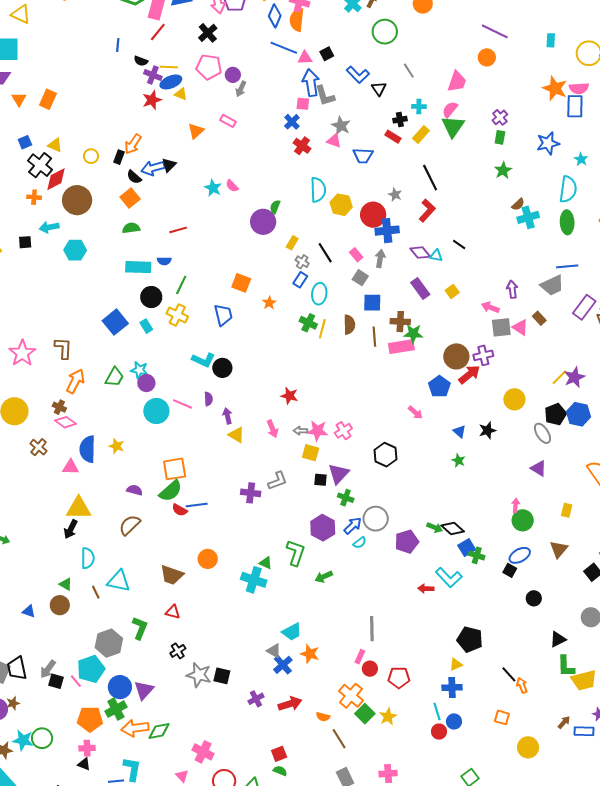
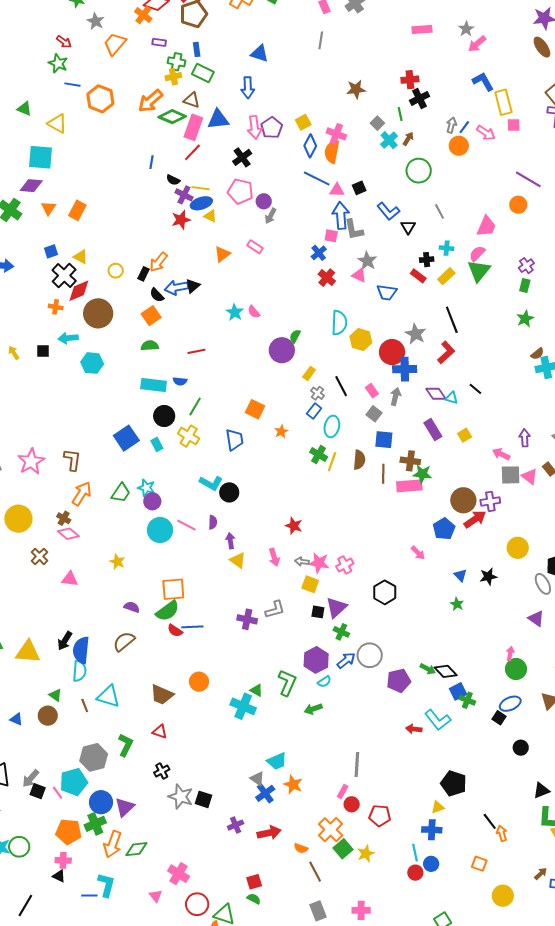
gray star: (395, 195) -> (416, 334), size x1.5
blue semicircle: (88, 449) -> (81, 650), moved
yellow triangle: (79, 508) -> (28, 652), moved
cyan semicircle: (360, 543) -> (324, 682), moved
orange arrow: (135, 728) -> (113, 844), turned -68

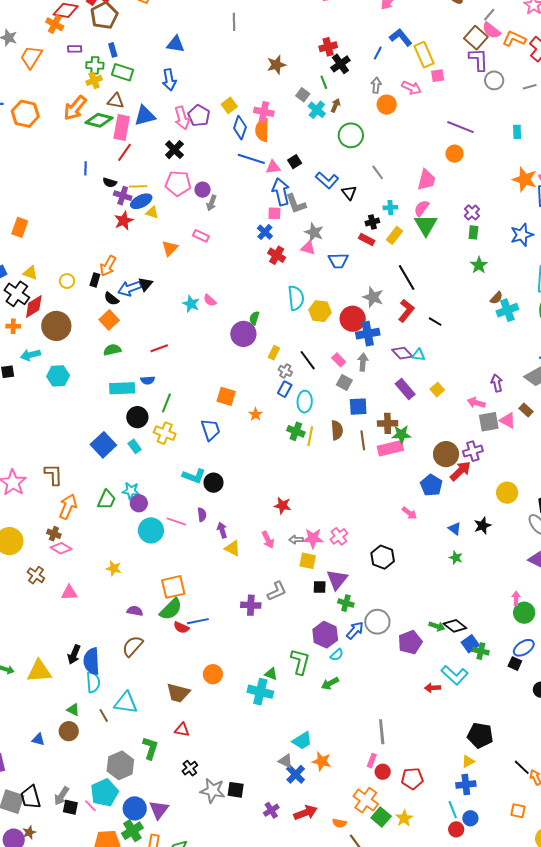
blue line: (464, 127) -> (378, 53), moved
black line: (475, 389) -> (435, 322), moved

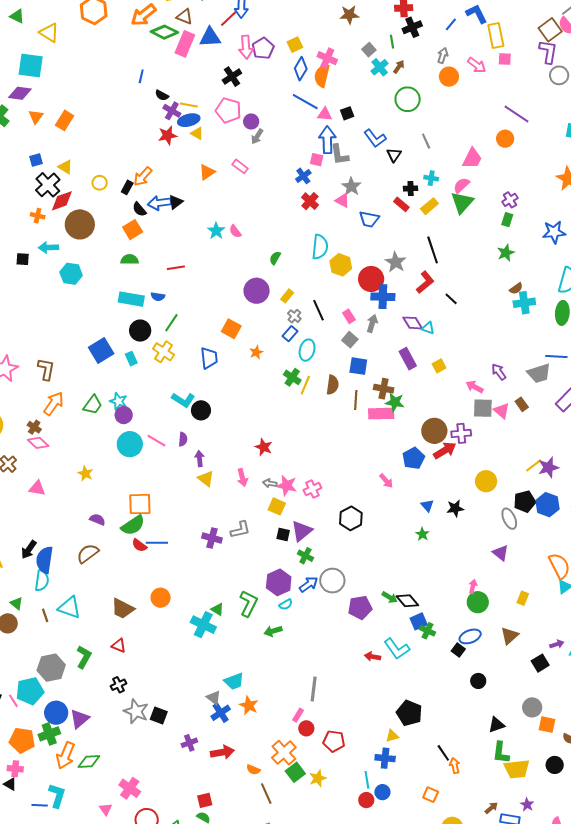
red line: (124, 152) -> (229, 19), moved
purple circle: (243, 334) -> (257, 291), moved
purple arrow: (497, 383) -> (499, 372), turned -36

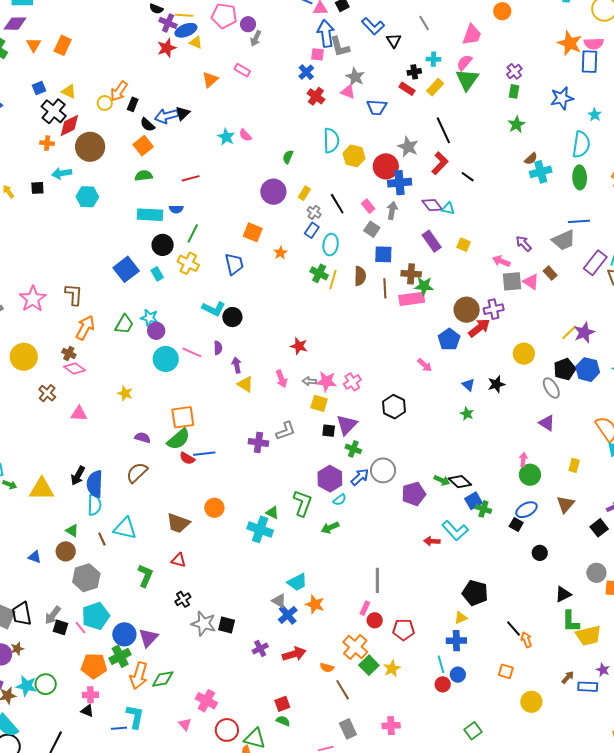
orange arrow: (143, 176) -> (119, 91), moved
yellow square: (439, 366) -> (464, 245), turned -32
gray hexagon: (51, 668) -> (86, 578), moved

